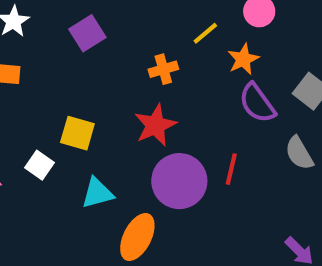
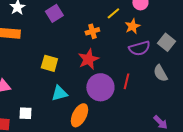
purple semicircle: (257, 103) -> (139, 48), turned -70
white square: (39, 165) -> (25, 113), moved, turned -32

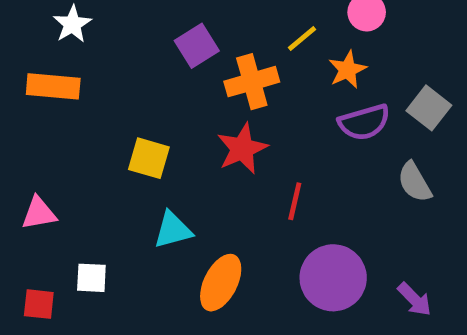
purple square: (54, 13) -> (197, 46), moved
orange cross: (92, 31) -> (252, 82), size x1.5
red line: (126, 81) -> (295, 201), moved
purple circle: (100, 87) -> (333, 278), moved

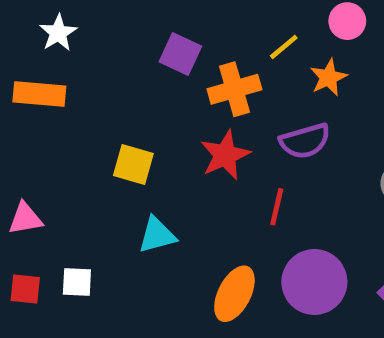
purple square: (197, 46) -> (180, 54), turned -33
purple semicircle: (364, 122) -> (305, 141), moved
orange ellipse: (221, 283) -> (234, 294), moved
red square: (39, 304) -> (25, 289), moved

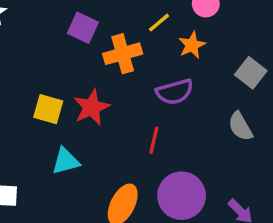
red star: (225, 155) -> (92, 107), moved

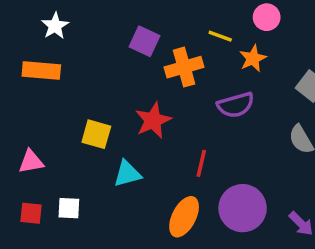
yellow line: (159, 23) -> (220, 36), turned 60
yellow square: (48, 109) -> (96, 134), moved
red line: (154, 140) -> (201, 163), moved

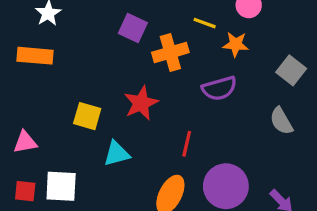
orange star: (253, 58) -> (236, 44), turned 30
white square: (69, 208) -> (61, 186), size x1.5

